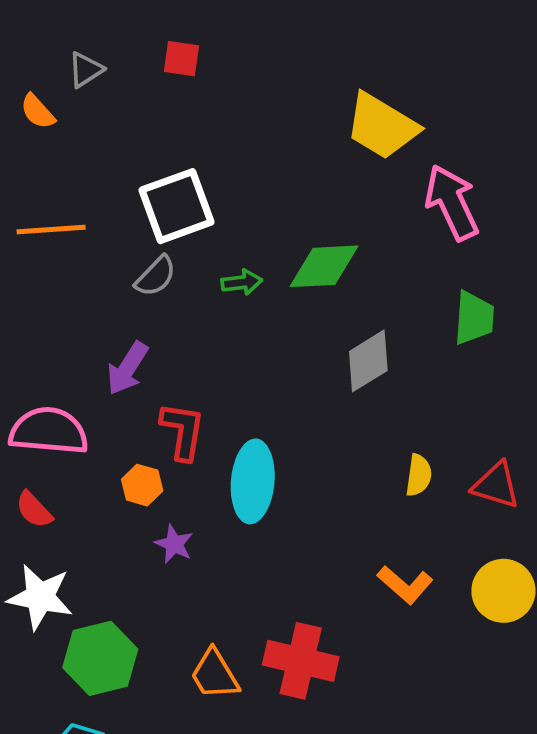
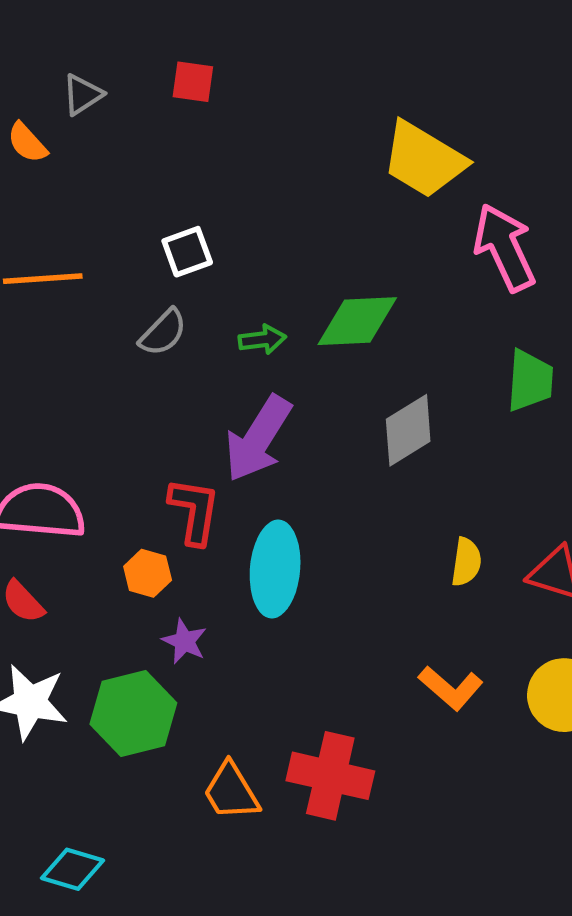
white square: (177, 206) -> (187, 252), size x0.6
purple arrow: (127, 368) -> (258, 439), moved, size x1.4
green hexagon: (100, 658) -> (133, 713), moved

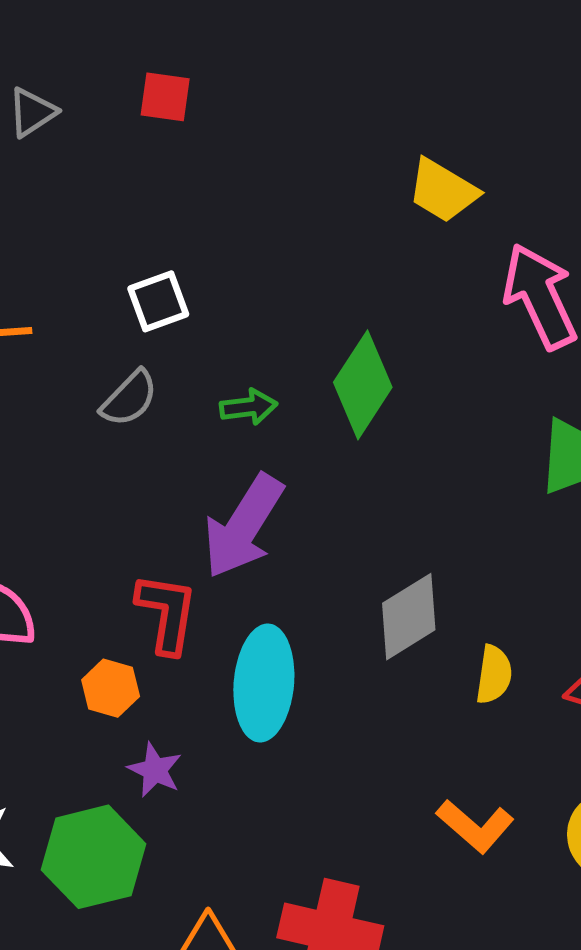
yellow trapezoid: (424, 160) -> (443, 191), size x0.7
green diamond: (357, 321) -> (363, 385), turned -54
gray diamond: (408, 430) -> (409, 617), moved

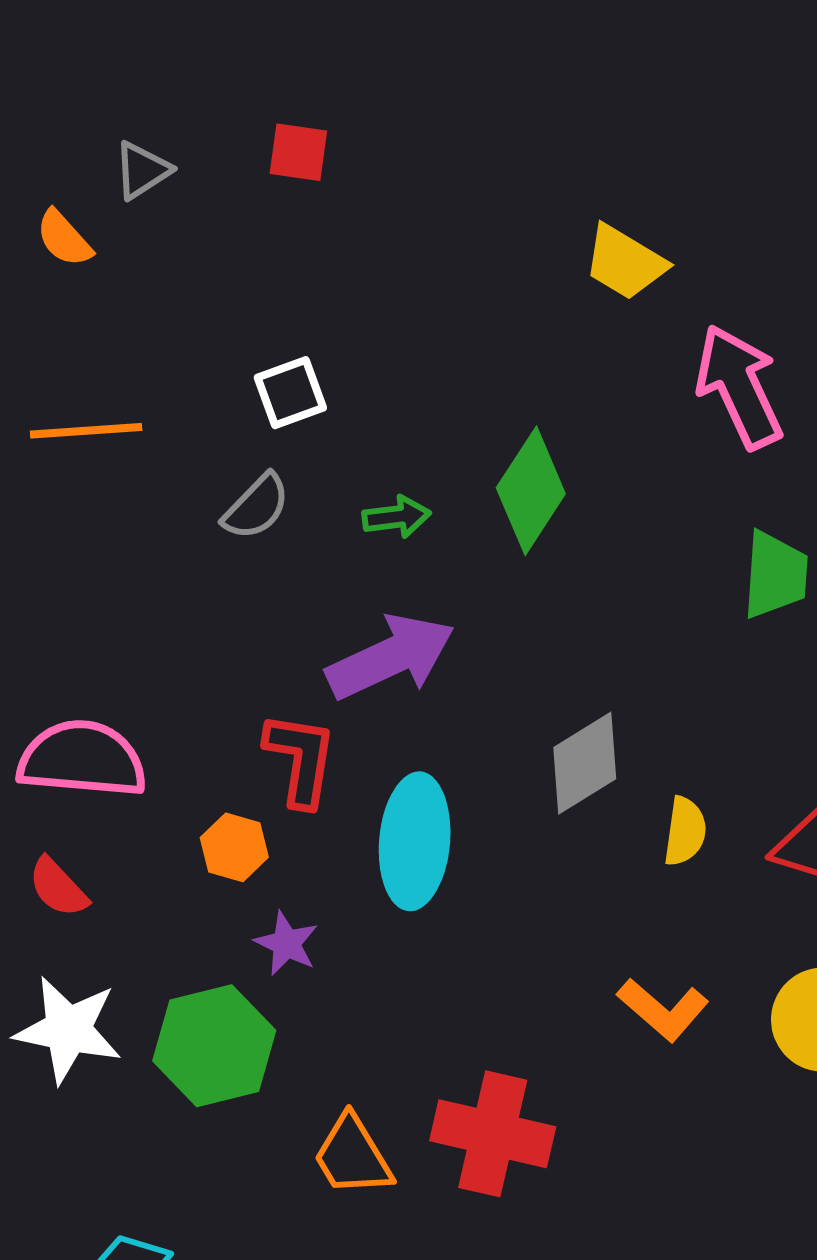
purple arrow: (243, 526) -> (391, 657), turned -147

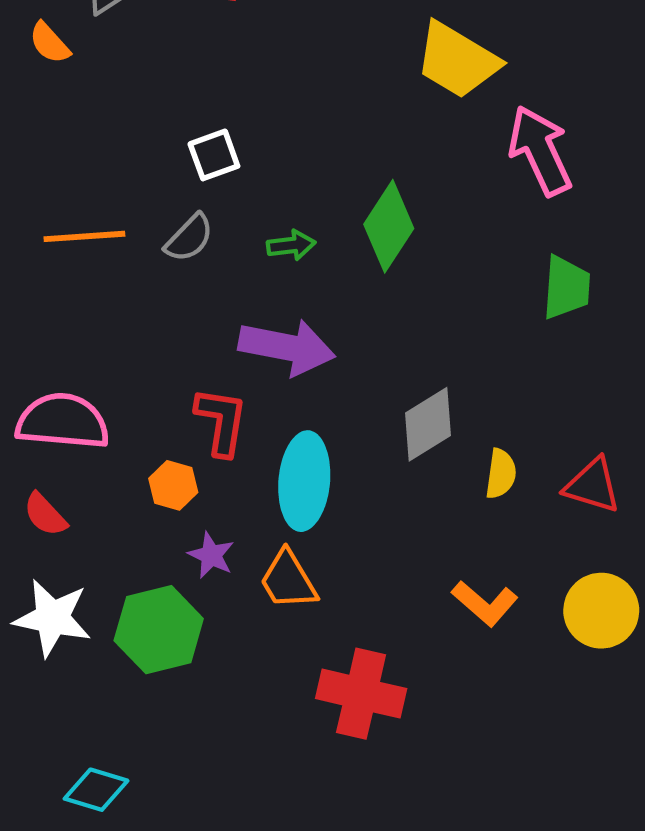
yellow trapezoid: (625, 262) -> (457, 60), size x1.4
orange line: (86, 431) -> (84, 236), moved
purple arrow: (391, 657) -> (287, 347), turned 36
orange trapezoid: (352, 1156) -> (288, 580), moved

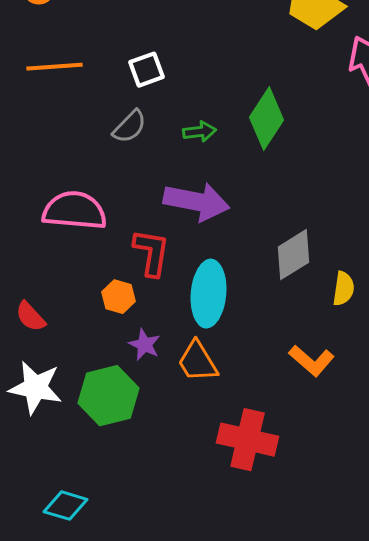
orange line: (84, 236) -> (55, 67), moved
pink semicircle: (63, 421) -> (75, 211), moved
orange L-shape: (485, 603) -> (312, 361), moved

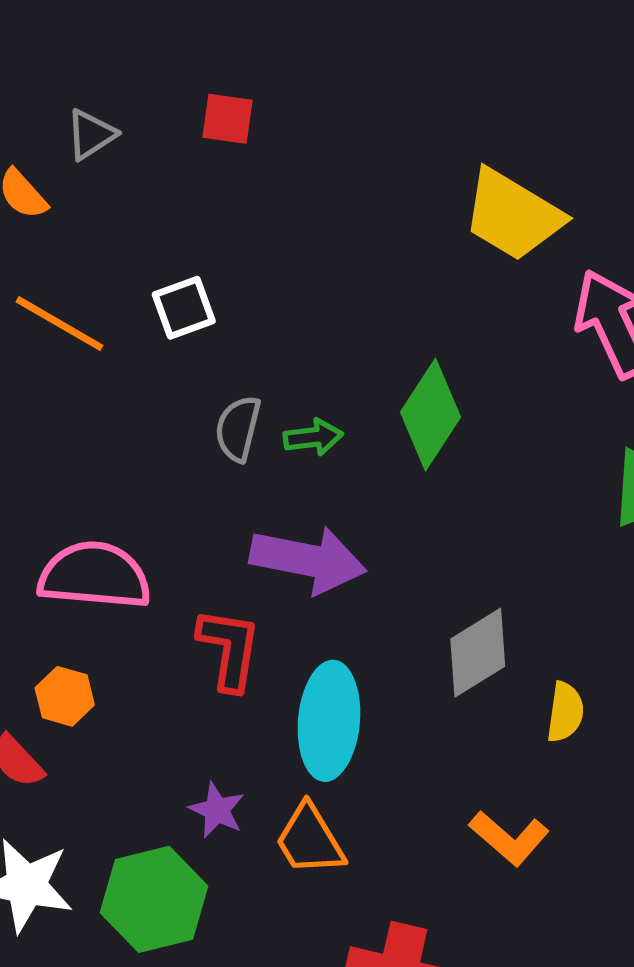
orange line: (55, 67) -> (59, 324), turned 34
white square: (147, 70) -> (184, 308), moved
gray semicircle: (130, 127) -> (238, 429), moved, turned 150
orange hexagon: (119, 297) -> (65, 696), moved

